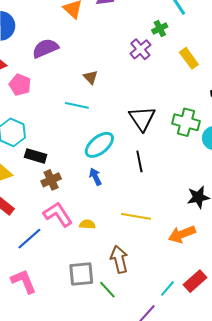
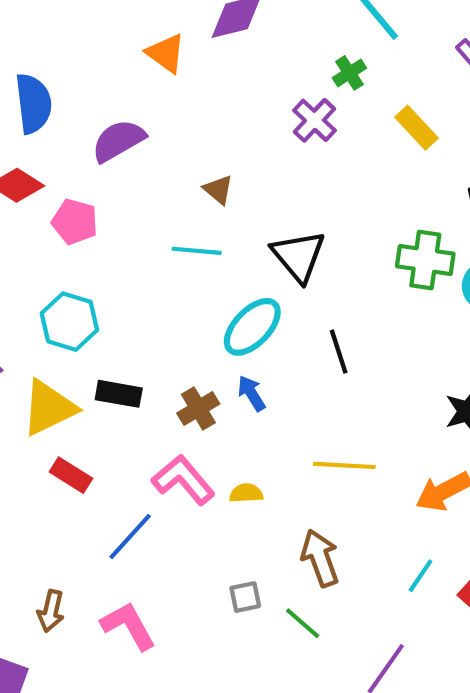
black triangle: (142, 119) -> (299, 256), moved
black rectangle: (36, 156) -> (119, 394), moved
brown cross: (51, 180) -> (198, 408), moved
gray square: (81, 274) -> (245, 597), size x0.6
cyan line: (167, 288) -> (421, 576), moved

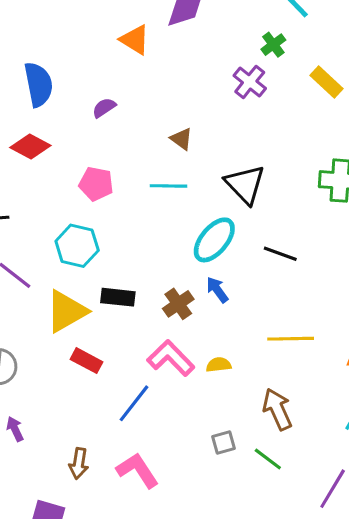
purple semicircle: (118, 141) -> (104, 108), size x0.6
pink pentagon: (75, 222) -> (96, 184), moved
black line: (339, 352) -> (280, 254), turned -48

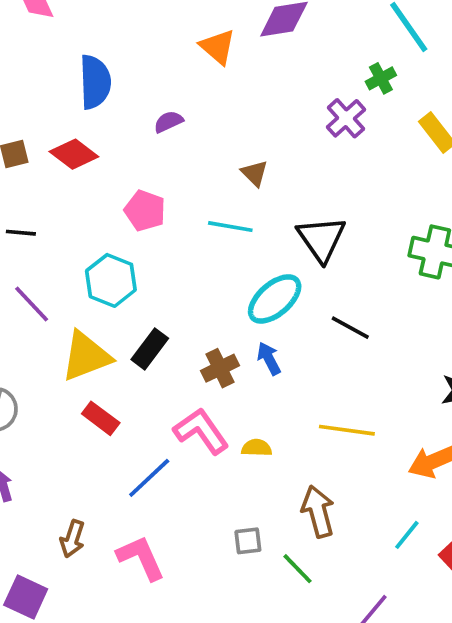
black rectangle: (118, 297) -> (150, 349), turned -68

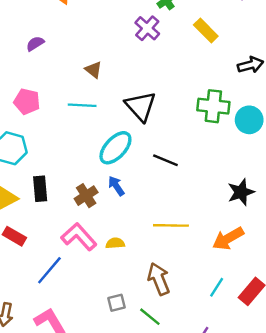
black rectangle: (150, 349) -> (40, 189), turned -35

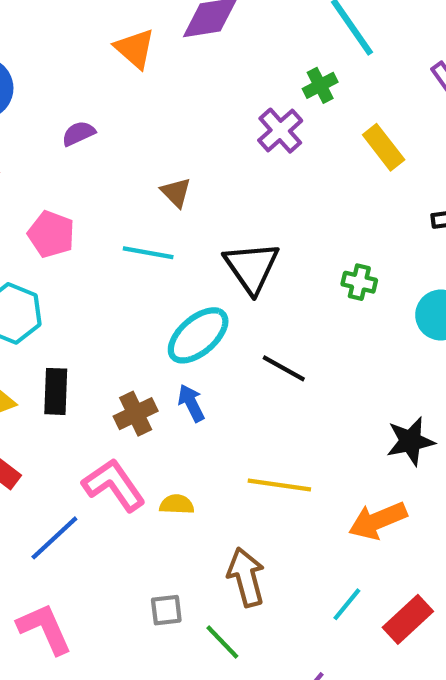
green cross: (213, 106) -> (359, 282), moved, size x0.6

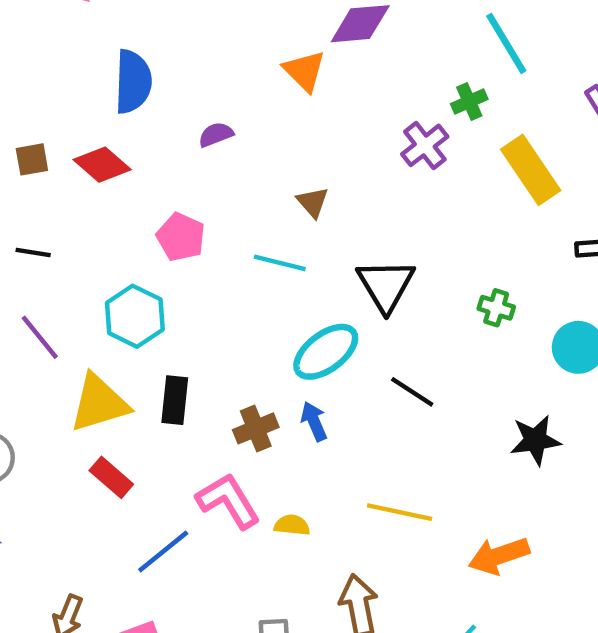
orange triangle: (135, 49) -> (304, 71), moved
yellow rectangle: (384, 147) -> (531, 170), size x1.4
black star: (410, 441) -> (535, 440), moved

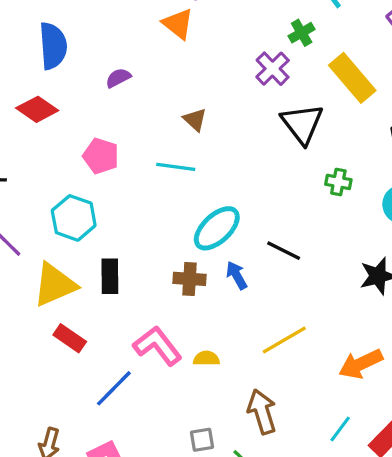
black triangle: (386, 285) -> (302, 124), moved
blue arrow: (314, 421) -> (237, 275), moved
brown cross: (256, 428) -> (190, 279), moved, turned 32
yellow line: (400, 512) -> (284, 340), turned -36

